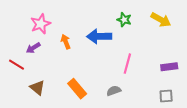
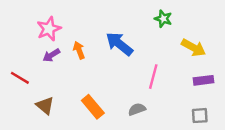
green star: (124, 20) -> (163, 19), moved
yellow arrow: (161, 20) -> (193, 48), moved
blue arrow: (99, 36) -> (119, 44), turned 40
purple arrow: (33, 48) -> (51, 55), moved

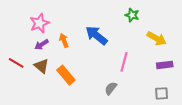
brown triangle: (45, 105) -> (42, 66), moved
orange rectangle: (93, 107) -> (66, 75), moved
gray semicircle: (137, 109) -> (111, 88), turned -32

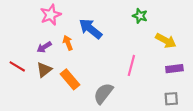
pink star: (39, 23) -> (51, 15), moved
blue arrow: (96, 35) -> (90, 29), moved
brown triangle: (42, 66) -> (44, 70), turned 42
gray semicircle: (111, 88) -> (103, 93), moved, size x1.5

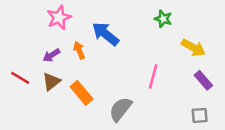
purple rectangle: (174, 69) -> (203, 80), turned 56

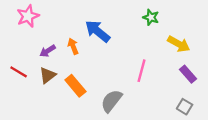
pink star: (59, 18) -> (28, 16), moved
gray square: (200, 115) -> (185, 107), turned 35

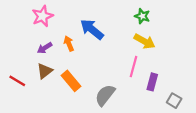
pink star: (28, 16) -> (42, 16), moved
yellow arrow: (179, 44) -> (144, 41), moved
red line: (19, 72) -> (17, 81), moved
purple rectangle: (188, 74) -> (152, 82), moved, turned 56

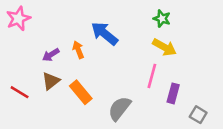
pink star: (42, 16) -> (18, 19), moved

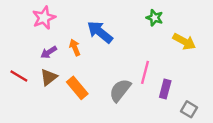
pink star: (18, 19) -> (44, 18), moved
yellow arrow: (164, 47) -> (184, 42), moved
red line: (20, 92) -> (19, 76), moved
gray semicircle: (119, 108) -> (120, 90), moved

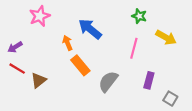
purple arrow: (49, 52) -> (15, 47), moved
pink line: (145, 72) -> (134, 48), moved
brown triangle: (49, 77) -> (39, 80), moved
orange rectangle: (77, 88) -> (80, 65), moved

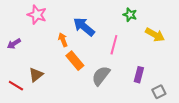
pink star: (40, 16) -> (37, 15), turned -30
pink line: (134, 48) -> (114, 45), moved
red line: (17, 69) -> (16, 86), moved
gray square: (170, 99) -> (159, 92), turned 32

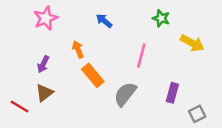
pink star: (37, 15) -> (46, 18), turned 30
blue arrow: (84, 27) -> (104, 21), moved, size x0.6
purple arrow: (14, 44) -> (43, 64), moved, turned -32

